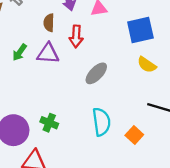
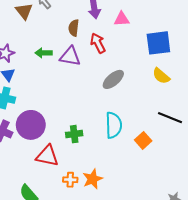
red arrow: (76, 36) -> (98, 43), turned 144
green arrow: (20, 52) -> (44, 53), turned 49
green cross: (49, 123) -> (74, 134), moved, turned -35

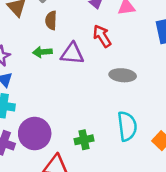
brown semicircle: (74, 28) -> (51, 20), moved
gray ellipse: (113, 79) -> (123, 75), turned 50

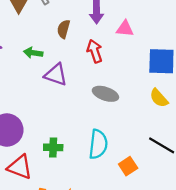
brown semicircle: (51, 20) -> (64, 29), moved
purple triangle: (72, 54) -> (56, 75), moved

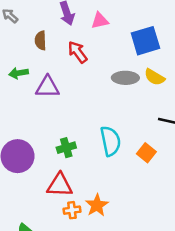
gray ellipse: (105, 94) -> (125, 78), moved
green cross: (53, 147) -> (66, 148), moved
red triangle: (20, 167) -> (60, 185), moved

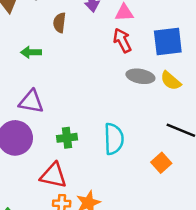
red arrow: (78, 52) -> (122, 40), moved
purple triangle: (47, 87) -> (31, 102), moved
orange square: (146, 153) -> (161, 163), moved

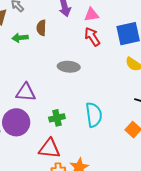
green arrow: (31, 52) -> (20, 38), moved
gray ellipse: (140, 76) -> (69, 67), moved

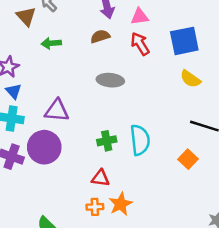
brown semicircle: (41, 28) -> (100, 36), moved, turned 70
green cross: (57, 118) -> (107, 141), moved
red triangle: (49, 149) -> (100, 178), moved, size x0.7

